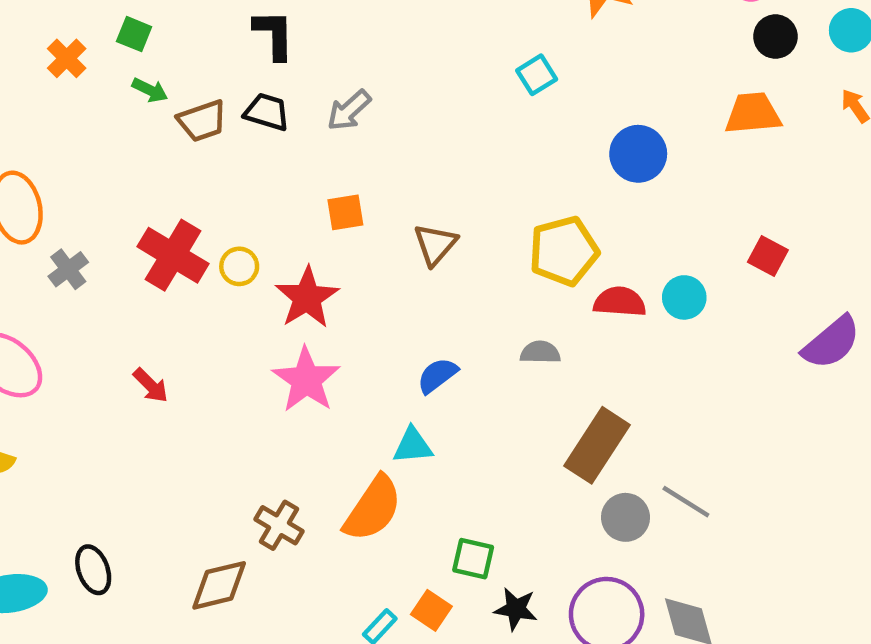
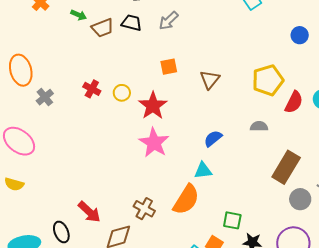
blue circle: (638, 154) -> (300, 35), size x0.7
red cross: (173, 255) -> (92, 89), size x0.6
red semicircle: (620, 302) -> (294, 102), turned 115
red arrow: (151, 385) -> (89, 212), moved, size x1.4

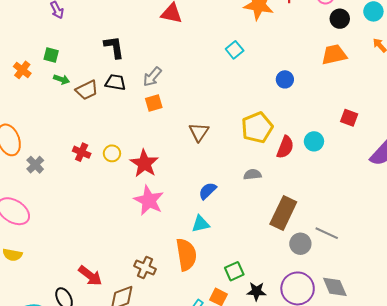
orange square: (169, 67) -> (154, 103), moved
orange semicircle: (186, 200) -> (186, 255), turned -36
green square: (232, 220) -> (234, 271), turned -30

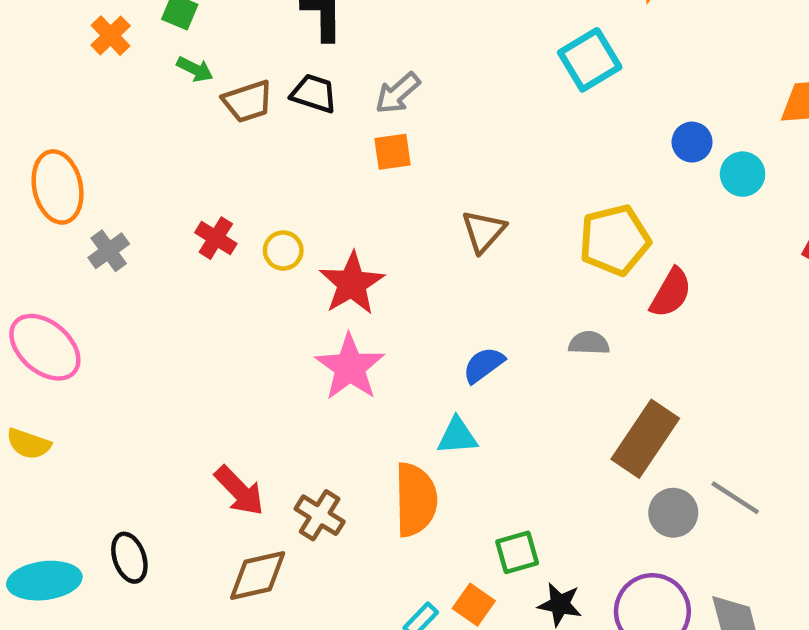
cyan square: (235, 50) -> (590, 60), size x1.5
cyan circle: (314, 141) -> (743, 174), moved
red arrow: (90, 276) -> (239, 491), moved

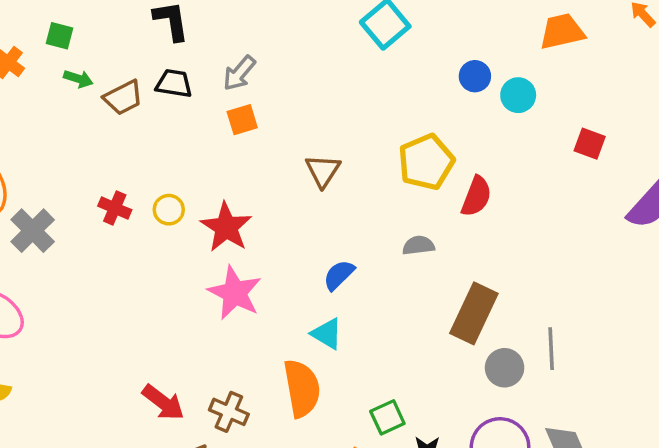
gray cross: (109, 251) -> (33, 231), size x1.4
cyan triangle: (457, 436) -> (327, 334), turned 44
gray line: (735, 498) -> (551, 349), turned 63

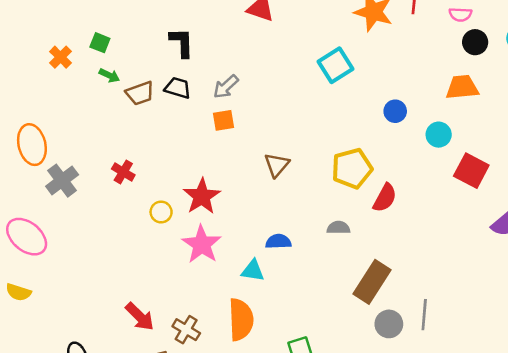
cyan circle: (518, 95) -> (439, 135), moved
red square: (590, 144) -> (471, 171), size x1.5
yellow circle: (169, 210) -> (161, 212), moved
blue semicircle: (339, 275) -> (278, 241), turned 35
cyan triangle: (327, 334) -> (253, 271), moved, turned -30

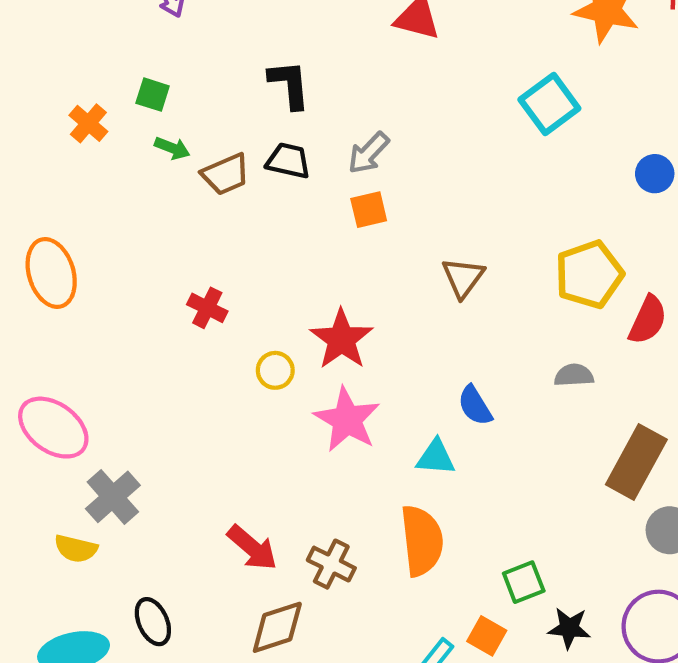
gray cross: (62, 181) -> (113, 497), moved
blue semicircle: (278, 241) -> (475, 406), turned -115
yellow semicircle: (18, 292) -> (76, 549), moved

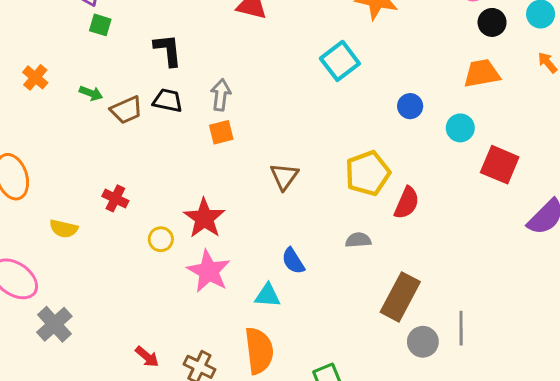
green square: (153, 95) -> (100, 25), moved
gray arrow: (369, 153) -> (221, 95), turned 144
red arrow: (252, 548) -> (147, 357), size x0.7
yellow semicircle: (76, 549) -> (64, 229), moved

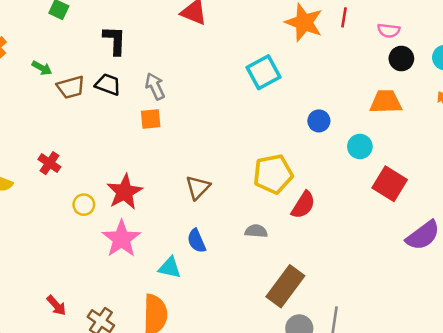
gray arrow: (221, 95) -> (155, 86), turned -40
brown triangle: (284, 176) -> (198, 187), moved

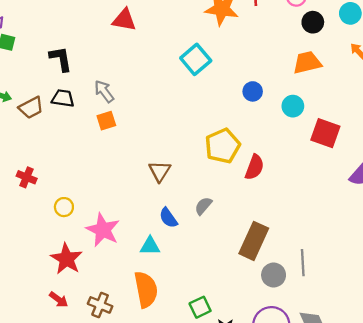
red star: (125, 192) -> (66, 259), moved
gray semicircle: (256, 231) -> (203, 206), moved, turned -42

